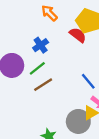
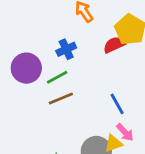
red semicircle: (78, 35) -> (114, 45), turned -72

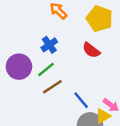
red semicircle: (114, 45) -> (91, 50), moved, turned -108
blue line: (117, 104) -> (81, 100), moved

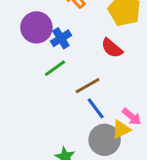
purple circle: (19, 67) -> (36, 27), moved
brown line: (52, 87) -> (88, 86), moved

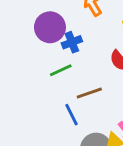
blue line: (96, 108) -> (71, 115), moved

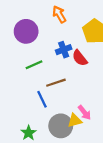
blue cross: (72, 42) -> (64, 50), moved

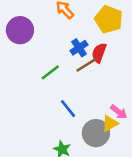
purple circle: (26, 31) -> (20, 30), moved
red semicircle: (80, 58) -> (99, 53), turned 72
brown line: (56, 83) -> (87, 65), moved

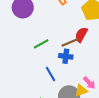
blue cross: (79, 48) -> (66, 56), moved, turned 32

